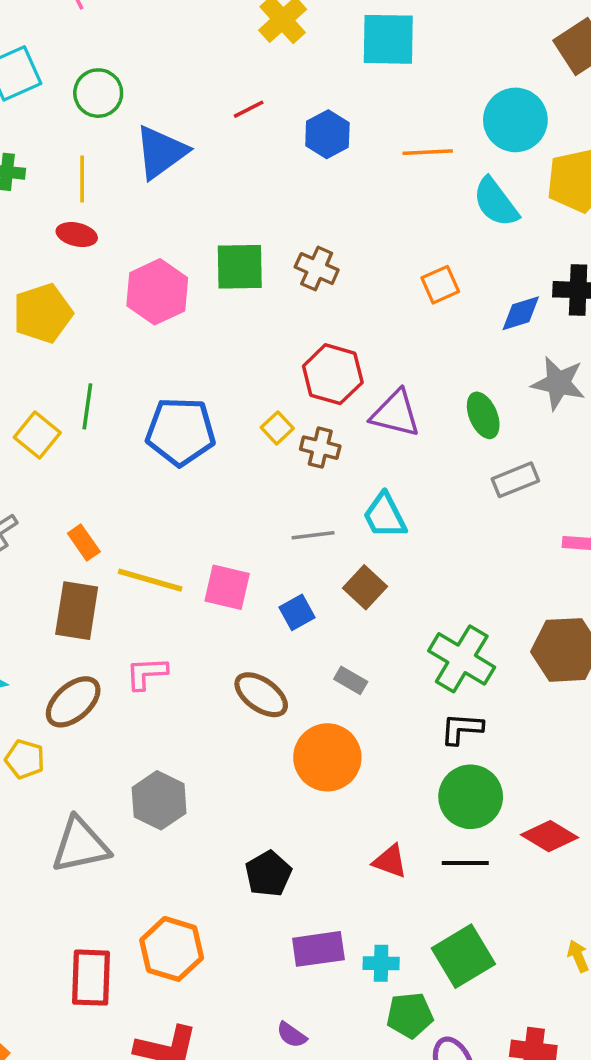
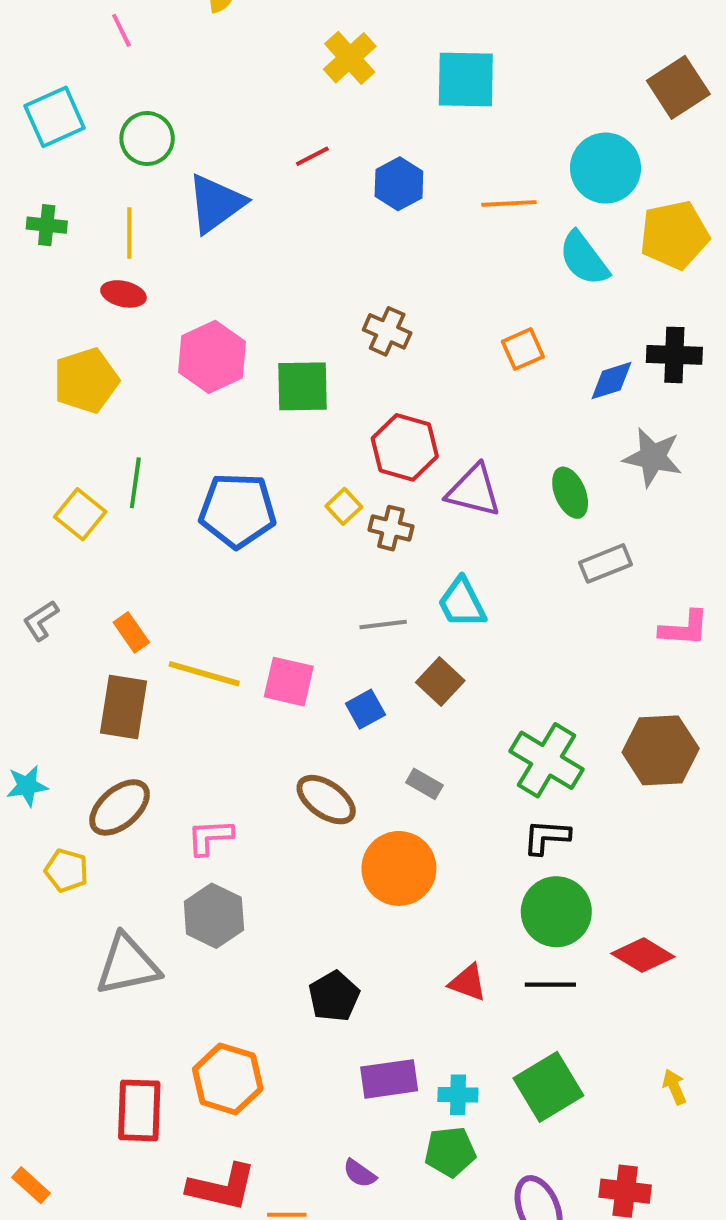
green square: (240, 267) -> (302, 386), moved
pink L-shape: (147, 673) -> (210, 837), moved
green pentagon: (410, 1015) -> (450, 1152), moved

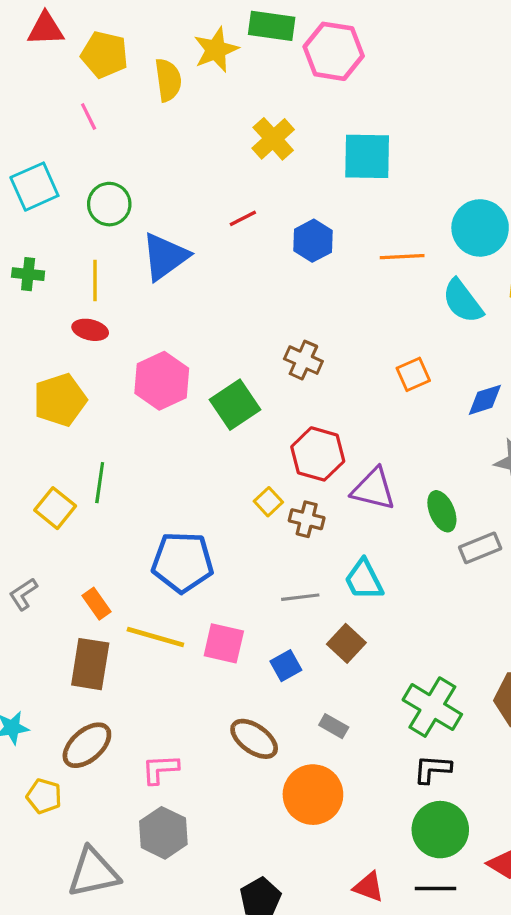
green square: (302, 386) -> (235, 405), turned -33
green ellipse: (570, 493) -> (442, 511), moved
blue pentagon: (238, 510) -> (182, 562), moved

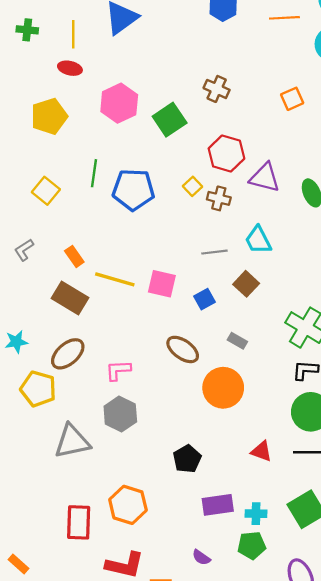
green line: (100, 483) -> (94, 173), moved
blue pentagon: (182, 562) -> (133, 190), moved
brown rectangle: (90, 664) -> (70, 298), turned -68
yellow pentagon: (44, 796) -> (38, 389), size x1.5

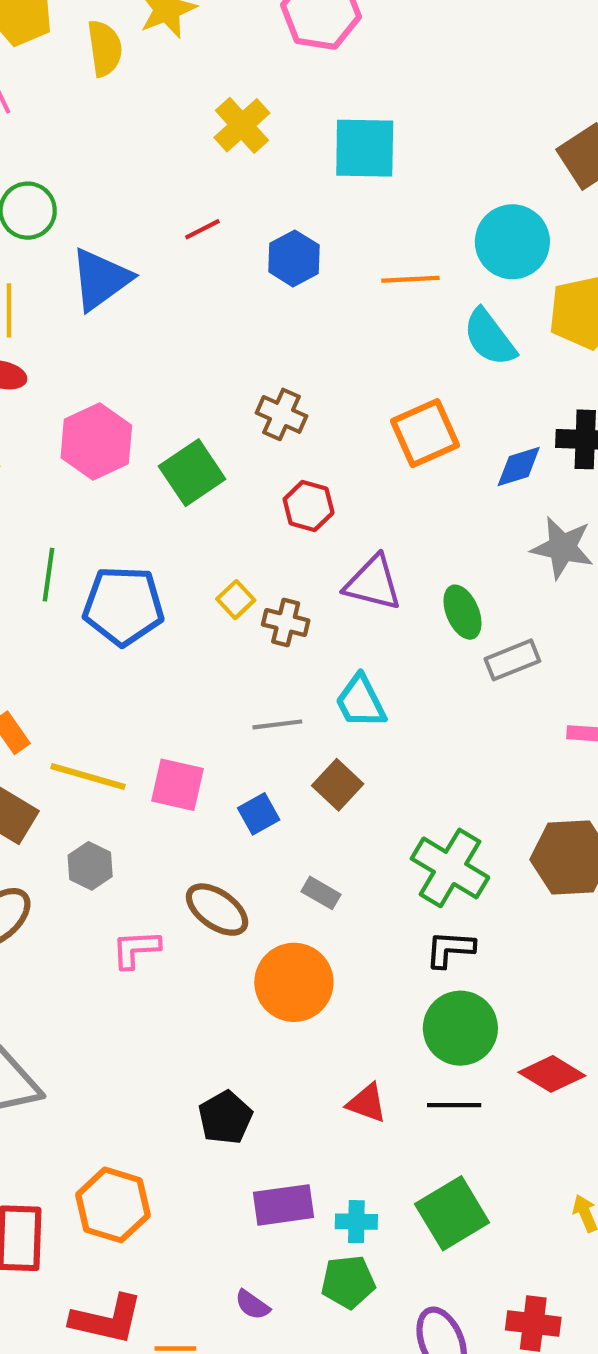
orange square: (292, 99) -> (425, 433), size x1.5
red hexagon: (226, 154) -> (309, 506), moved, size x0.7
pink L-shape: (118, 370) -> (136, 949), moved
gray hexagon: (120, 414) -> (90, 866), moved, size x0.7

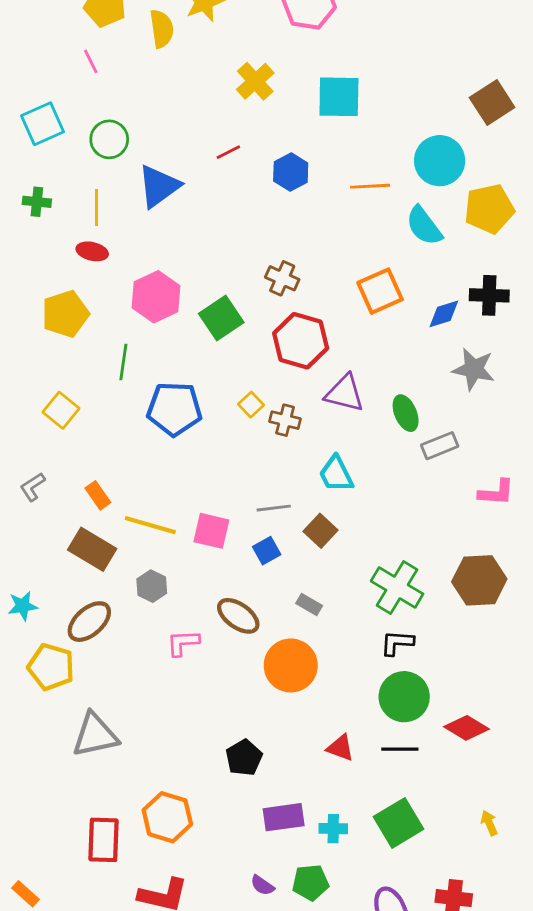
red hexagon: (309, 506) -> (301, 341), size x1.6
green line: (48, 575) -> (123, 362), moved
gray line: (277, 724) -> (274, 508), moved
green pentagon: (348, 1282) -> (311, 882), moved

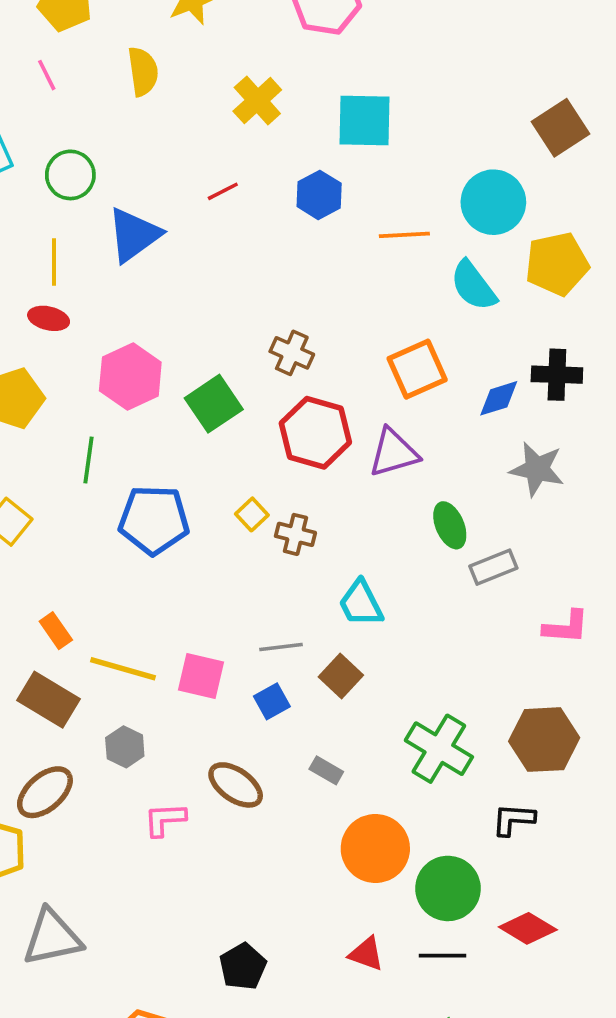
yellow semicircle: (162, 29) -> (143, 71), moved
blue hexagon: (291, 172) -> (319, 195), moved
purple triangle: (345, 393) -> (394, 453), moved, turned -30
black L-shape: (397, 643) -> (513, 819), moved
orange circle: (291, 665) -> (375, 848), moved

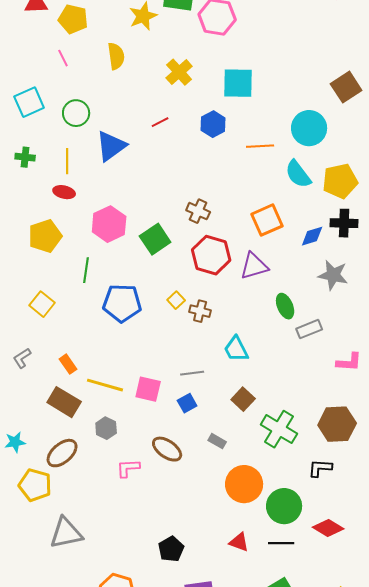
yellow pentagon: (557, 264) -> (340, 181), moved
brown square: (341, 676) -> (243, 399), moved

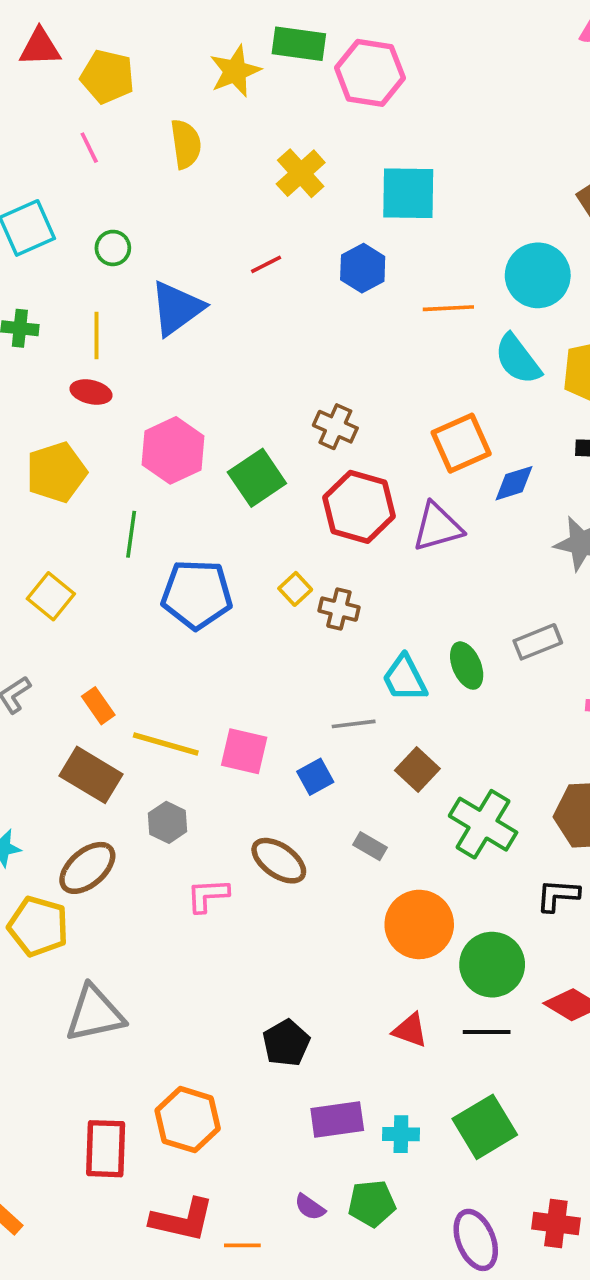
green circle: (76, 113) -> (113, 248), size x0.7
blue diamond: (312, 236) -> (514, 483), moved
green ellipse: (285, 306) -> (467, 666), moved
gray line: (192, 373) -> (354, 724), moved

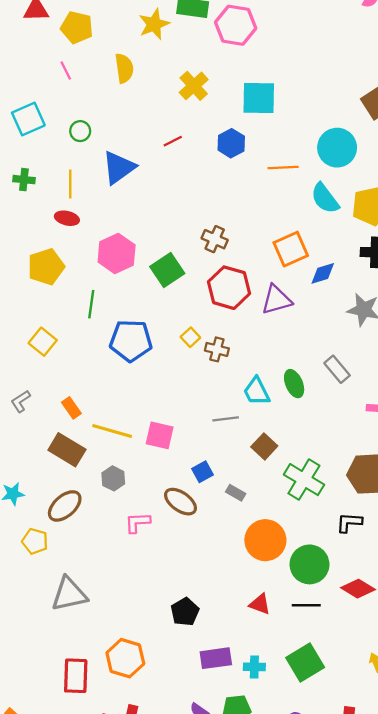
gray rectangle: (538, 642) -> (337, 369), turned 72
blue square: (315, 777) -> (203, 472), moved
yellow pentagon: (38, 926) -> (35, 541), size x0.7

